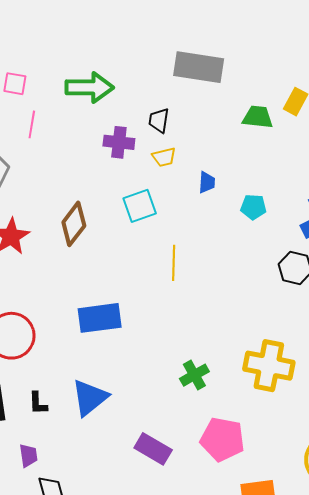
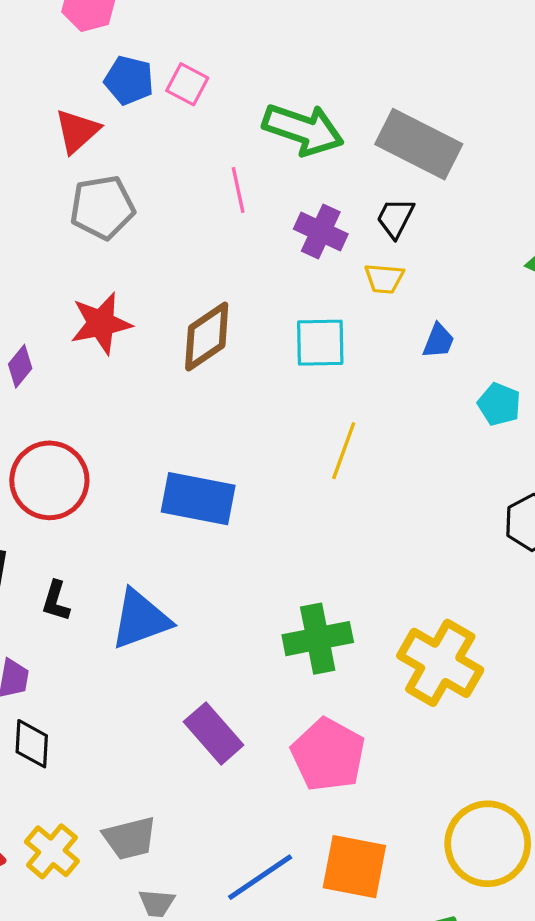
gray rectangle: (199, 67) -> (419, 144), moved
pink line: (32, 124) -> (238, 190), moved, turned -40
green cross: (194, 375) -> (318, 639), size x1.4

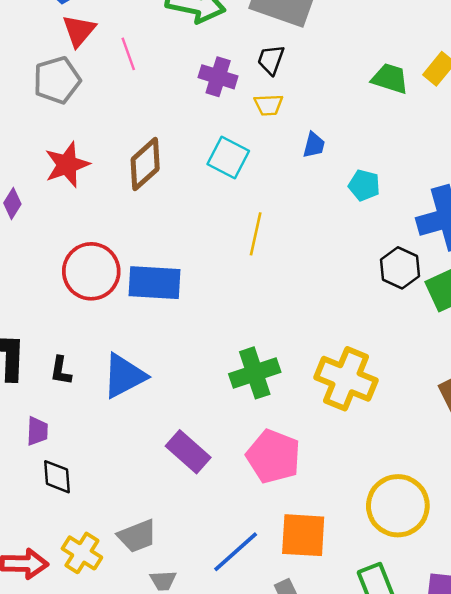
red triangle: (77, 131) -> (79, 31), moved
pink line: (238, 190) -> (128, 54), moved
cyan square: (320, 343) -> (228, 158), turned 36
red circle: (49, 480) -> (91, 271), moved

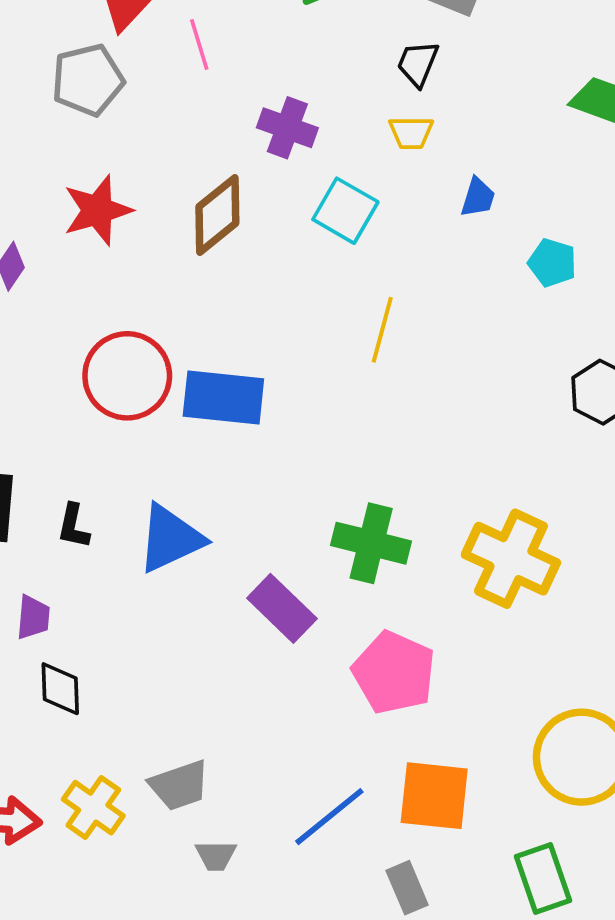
purple cross: (218, 77) -> (287, 128), moved
green cross: (255, 373) -> (371, 543), turned 30
purple rectangle: (188, 452) -> (282, 608), moved

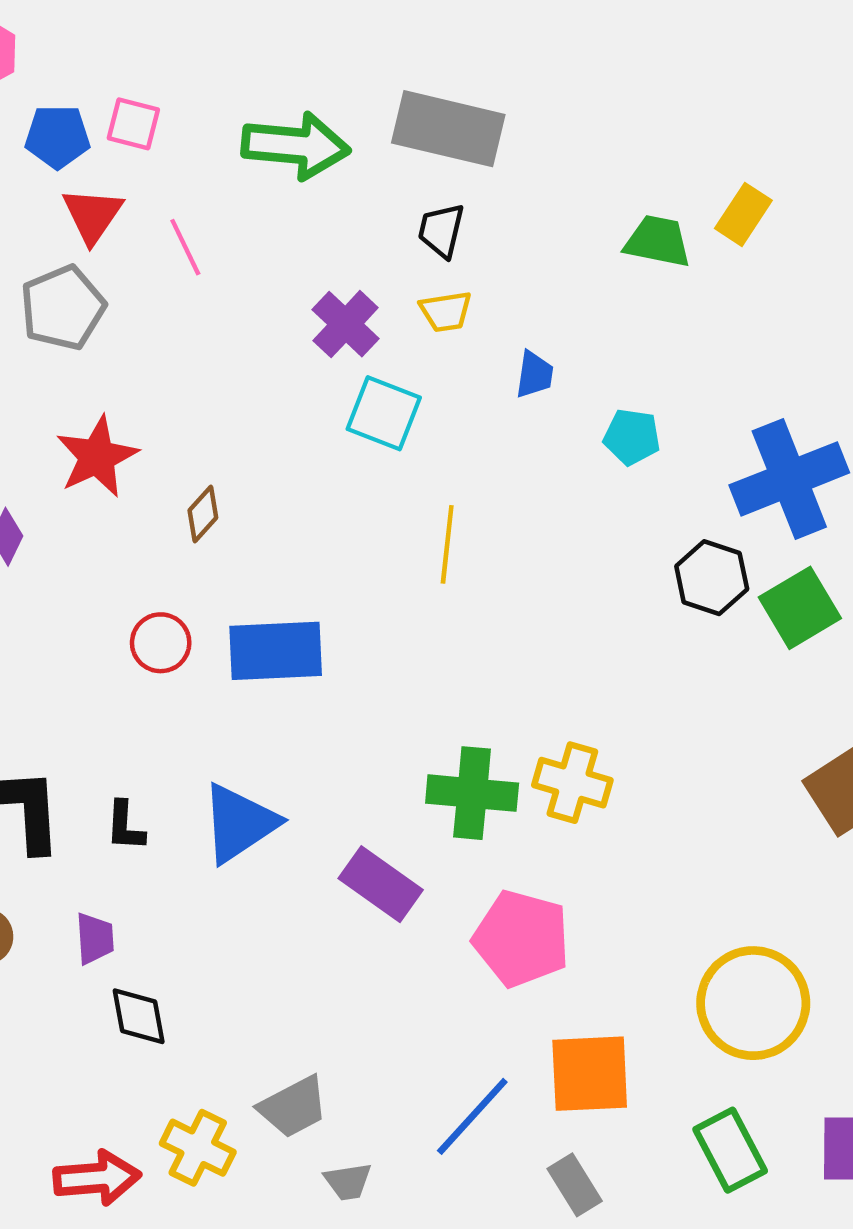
purple cross: (287, 128) -> (346, 324), moved, turned 32
brown diamond: (217, 215) -> (203, 514), moved, size x0.6
red circle: (127, 376) -> (161, 643), size x0.6
yellow cross: (511, 559) -> (572, 783), moved, size x0.7

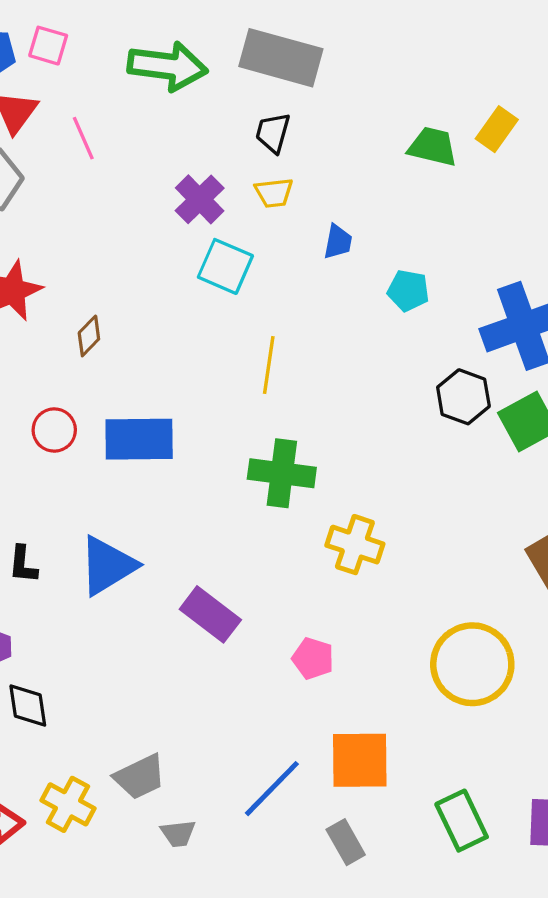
green cross: (472, 793) -> (282, 473), moved
pink pentagon: (521, 939) -> (313, 658), size x0.6
yellow circle: (753, 1003) -> (472, 664), moved

